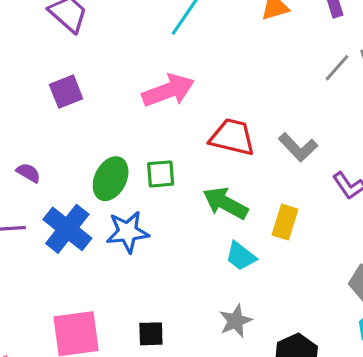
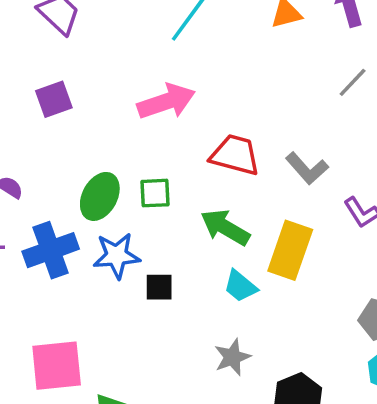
yellow rectangle: (285, 222) -> (290, 250), size x1.5
blue cross: (67, 229) -> (51, 250), turned 30
black square: (151, 334) -> (159, 287), moved

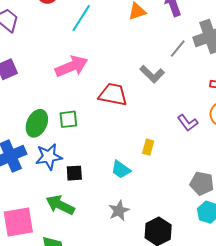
gray L-shape: (307, 168) -> (152, 74), moved
green arrow: (225, 227) -> (60, 205), moved
yellow rectangle: (290, 250) -> (148, 147), size x0.5

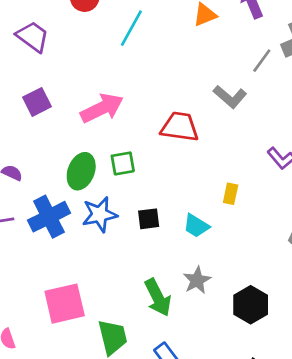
pink arrow: (72, 66) -> (102, 108), moved
black square: (74, 173) -> (149, 219), moved
green arrow: (60, 205) -> (158, 298), moved, turned -140

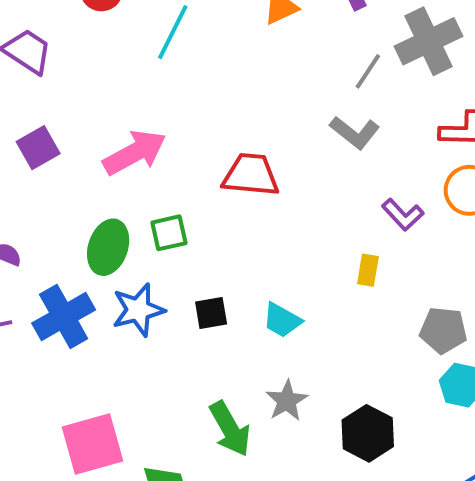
gray L-shape: (230, 97) -> (355, 133), moved
yellow rectangle: (231, 194) -> (368, 270), moved

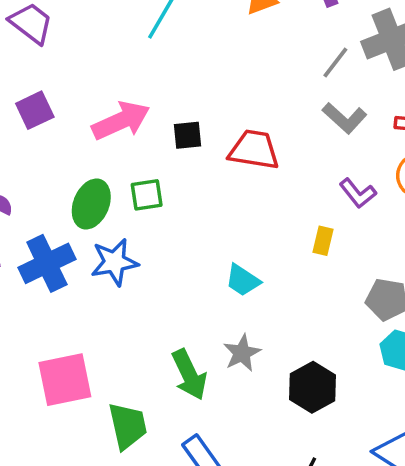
gray L-shape: (355, 133) -> (344, 118), moved
red trapezoid: (251, 175) -> (254, 150), moved
black square: (211, 313) -> (187, 135), moved

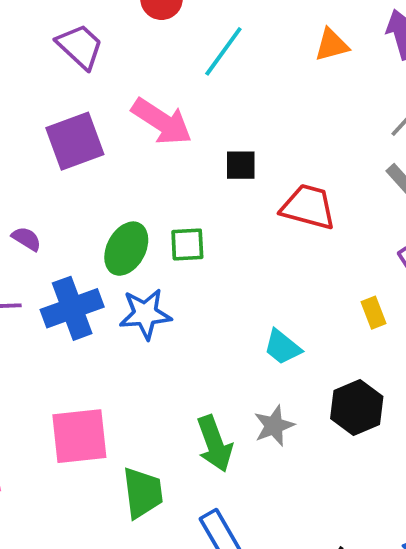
purple square: (35, 110) -> (75, 141), size x1.4
pink arrow: (121, 121) -> (162, 122), moved, turned 52
black square: (187, 135) -> (241, 165), moved
yellow rectangle: (323, 241) -> (374, 313), turned -40
black hexagon: (313, 387) -> (357, 407), moved

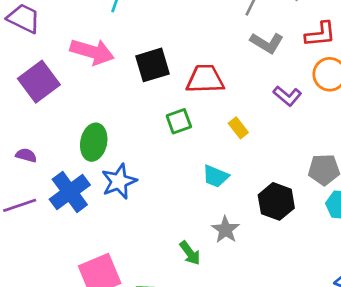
black square: (241, 165) -> (153, 65), size x1.5
green square: (187, 244) -> (179, 121), moved
yellow rectangle: (374, 313) -> (238, 128), moved
green arrow: (215, 444) -> (190, 253), size x0.7

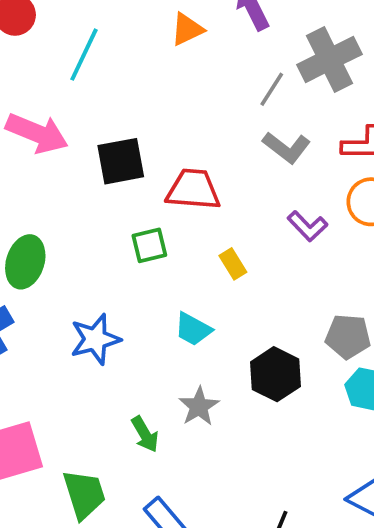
blue star: (119, 181) -> (95, 339), moved

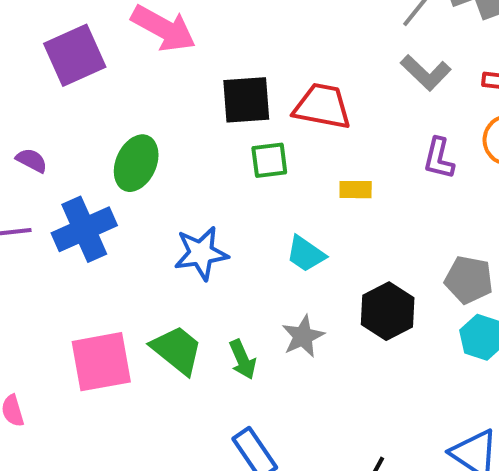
black square: (121, 161) -> (246, 100), moved
purple L-shape: (307, 226) -> (439, 158), turned 51
yellow rectangle: (233, 264) -> (356, 190), turned -64
green trapezoid: (84, 494) -> (177, 350), moved, turned -40

